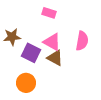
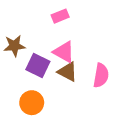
pink rectangle: (49, 13) -> (60, 16), turned -40
pink semicircle: (82, 41) -> (101, 75), moved

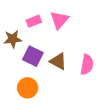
pink rectangle: (60, 16) -> (34, 21), moved
pink triangle: (64, 52) -> (59, 20), moved, turned 42

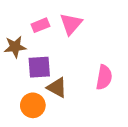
purple square: (33, 56) -> (39, 67), turned -30
brown triangle: (58, 61) -> (57, 88), moved

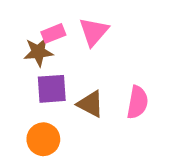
brown star: (15, 47) -> (38, 52), moved
brown triangle: (57, 88) -> (90, 104), moved

